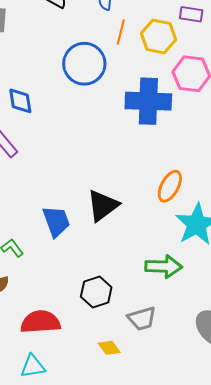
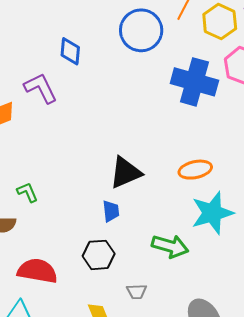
orange ellipse: (170, 186) -> (195, 170), turned 36
blue trapezoid: (56, 221) -> (111, 211), moved, size x0.7
gray trapezoid: (142, 319) -> (137, 292), size x0.7

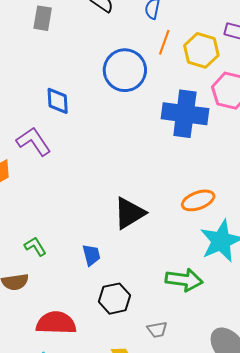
blue trapezoid: (111, 211) -> (91, 255), moved

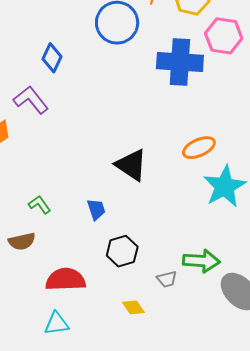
blue diamond: (58, 101) -> (52, 58), turned 32
black triangle: (129, 213) -> (131, 165), turned -51
green arrow: (184, 280) -> (201, 261), moved

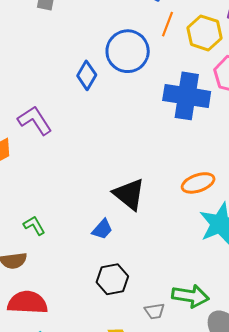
blue diamond: (52, 58) -> (87, 75), moved
blue trapezoid: (96, 209) -> (102, 229), moved, turned 55
red semicircle: (66, 280) -> (27, 303), moved

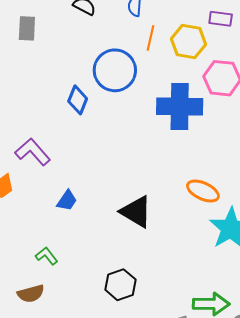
orange ellipse: (198, 183) -> (203, 191), turned 52
blue trapezoid: (102, 229) -> (67, 201), moved
black hexagon: (112, 279) -> (120, 285), moved

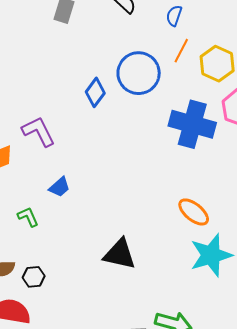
black triangle: (136, 212) -> (120, 254), moved, turned -33
green L-shape: (47, 256) -> (28, 217), moved
black hexagon: (120, 285) -> (34, 277), moved, size x0.7

